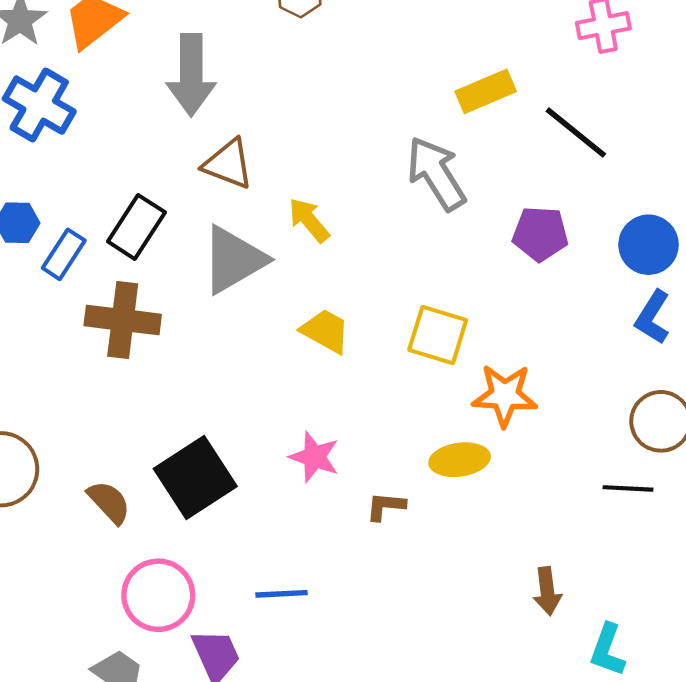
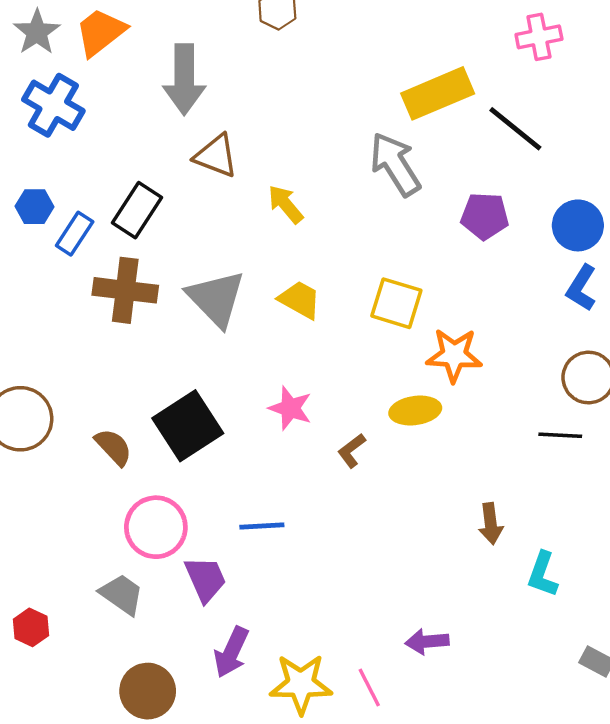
yellow rectangle: (486, 91) -> (438, 93), size x1.4
gray triangle: (234, 260) -> (216, 299), moved, turned -44
brown L-shape: (386, 506) -> (352, 451), turned -42

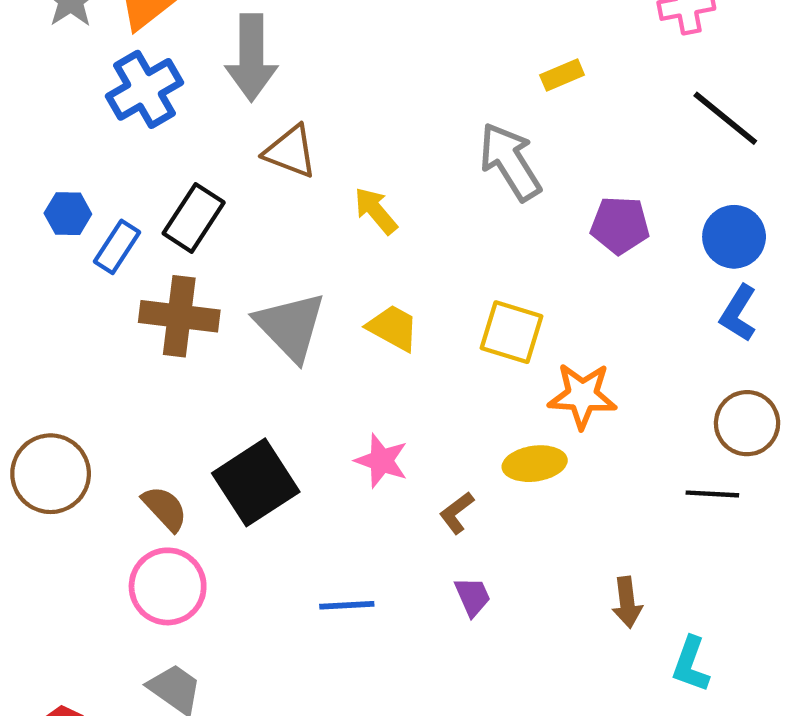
yellow rectangle: (438, 93) -> (562, 75), size x0.5
blue cross: (53, 105) -> (144, 89), moved, turned 30
black line: (515, 129) -> (725, 118), moved
pink circle: (156, 527) -> (168, 586), moved
purple trapezoid: (205, 579) -> (472, 597), moved, size x0.7

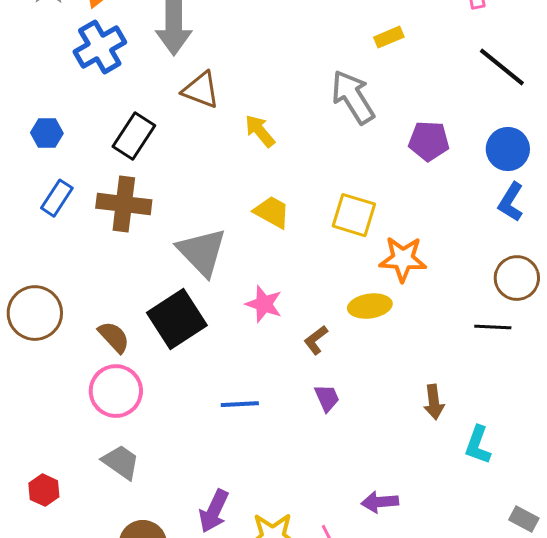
blue rectangle: (117, 247) -> (57, 198), moved
gray triangle: (290, 326) -> (202, 252), moved

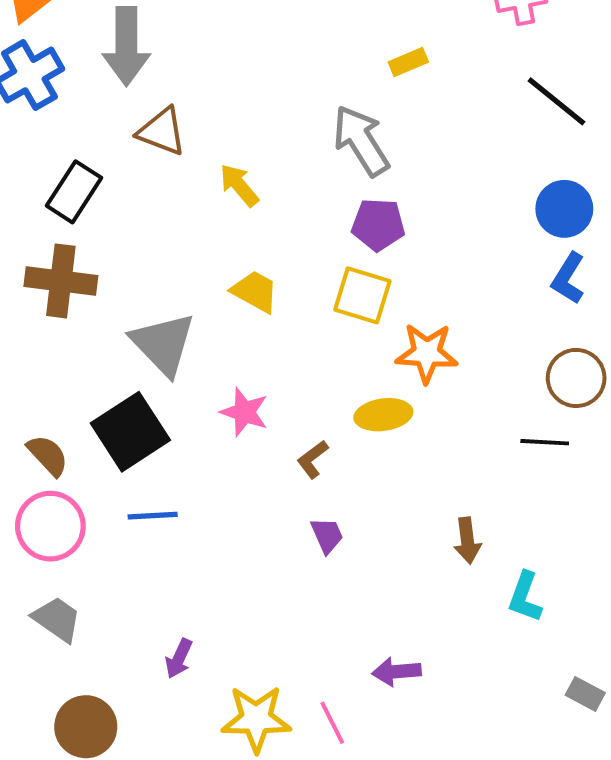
purple pentagon: (429, 141) -> (378, 225), moved
blue line: (240, 404) -> (153, 516), moved
purple arrow: (214, 511) -> (179, 659), moved, size x0.7

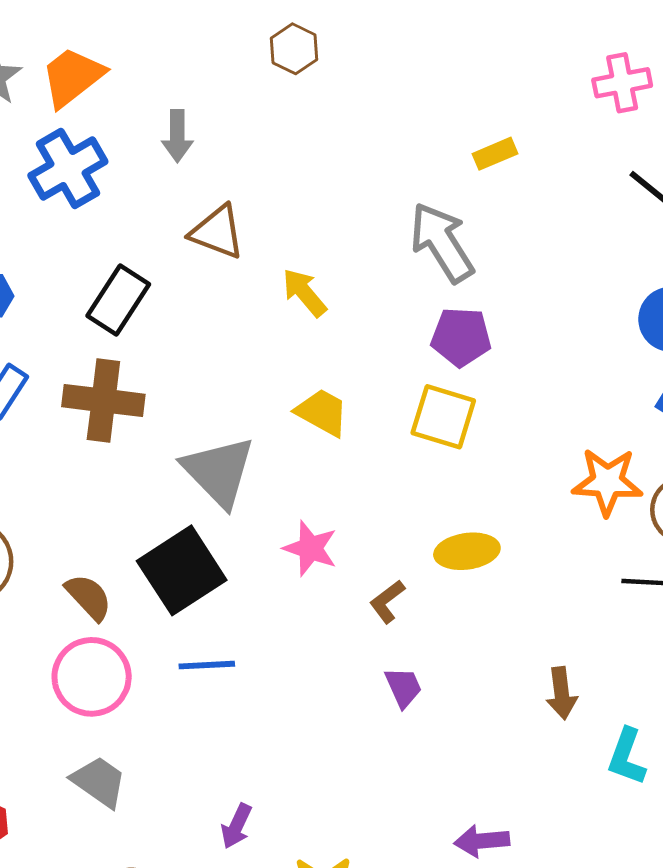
gray arrow: (126, 46) -> (177, 136), size x0.6
orange star: (427, 353) -> (607, 482), moved

